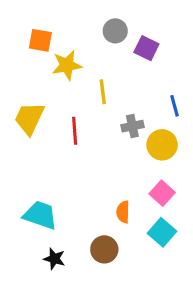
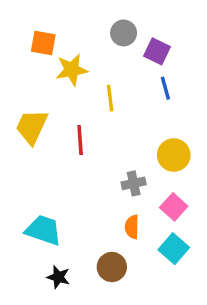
blue line: (175, 106) -> (165, 88), moved
gray cross: (132, 126) -> (134, 183), moved

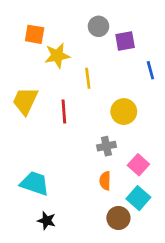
purple square: (157, 51) -> (125, 41), turned -36
blue line: (165, 88) -> (150, 70), moved
yellow circle: (174, 155) -> (124, 112), moved
brown circle: (112, 267) -> (118, 218), moved

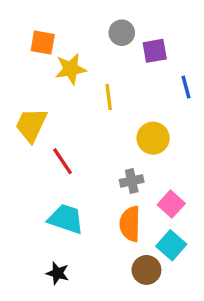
red line: (64, 112) -> (62, 161), moved, turned -30
orange semicircle: (105, 181) -> (130, 224), size x1.5
cyan trapezoid: (35, 183) -> (66, 219), moved

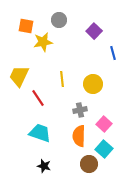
gray circle: (122, 33) -> (59, 20), moved
purple square: (155, 51) -> (94, 31), turned -35
yellow line: (109, 97) -> (62, 79), moved
black star: (58, 273) -> (44, 166), moved

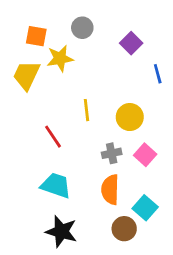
yellow trapezoid: (19, 76) -> (26, 75), moved
pink square: (104, 124) -> (145, 155), moved
black star: (44, 166) -> (61, 231), size x1.6

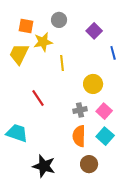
yellow line: (86, 110) -> (62, 63), moved
cyan trapezoid: (56, 185) -> (17, 133), moved
cyan square: (145, 208) -> (105, 136), moved

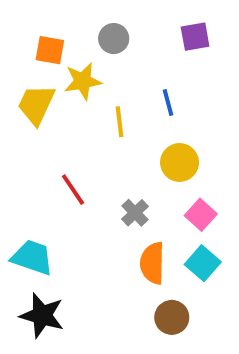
purple square: (94, 31) -> (195, 37), moved, turned 35
blue line: (113, 53) -> (168, 102), moved
gray cross: (80, 110) -> (135, 213), moved, turned -32
black star: (44, 166) -> (42, 315), moved

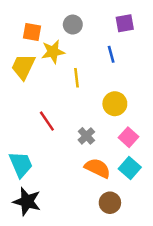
blue line: (168, 102) -> (111, 54), moved
cyan trapezoid: (32, 257) -> (21, 164), turned 48
orange semicircle: (152, 263) -> (98, 168), turned 115

